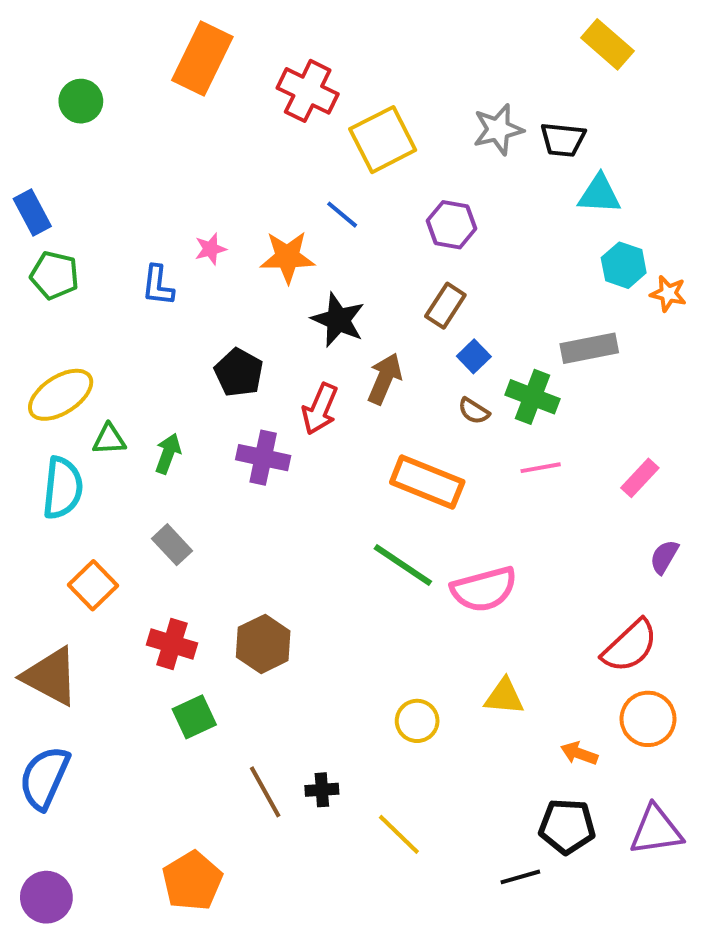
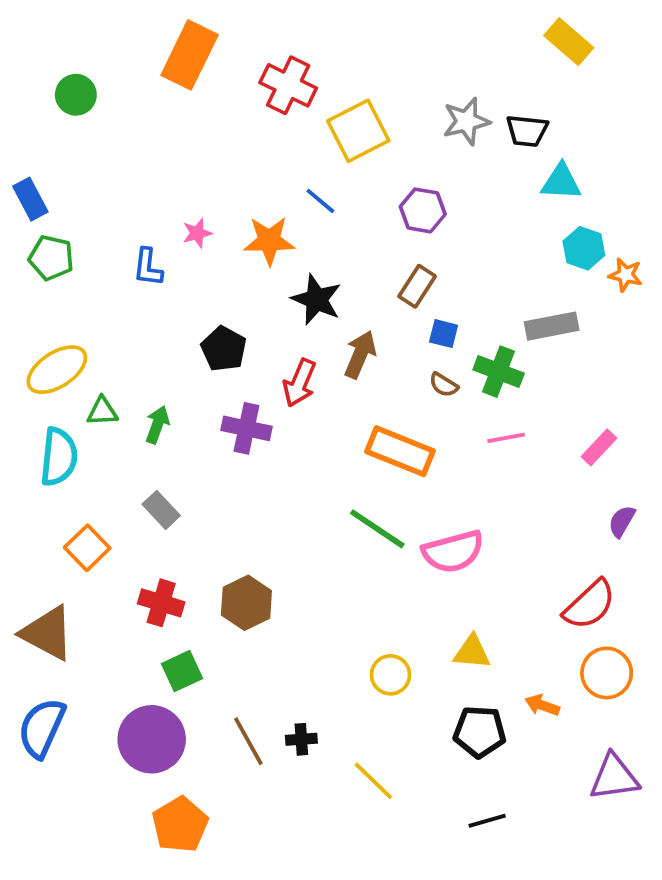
blue square: (474, 356) -> (444, 334), turned -32
black pentagon: (567, 826) -> (480, 732), moved
purple circle: (46, 897) -> (152, 739), moved, size x1.4

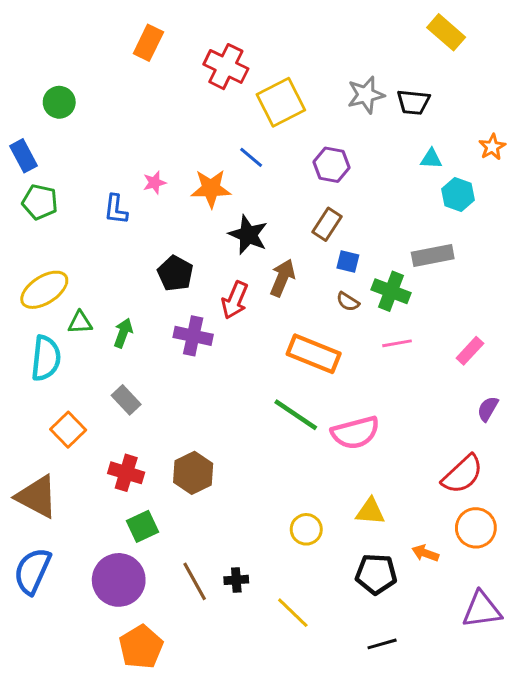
orange rectangle: (190, 55) -> (148, 43), size x0.7
green circle: (76, 95) -> (59, 102), moved
cyan triangle: (561, 182) -> (431, 159), moved, size x0.7
orange star: (626, 275) -> (492, 147), moved, turned 30

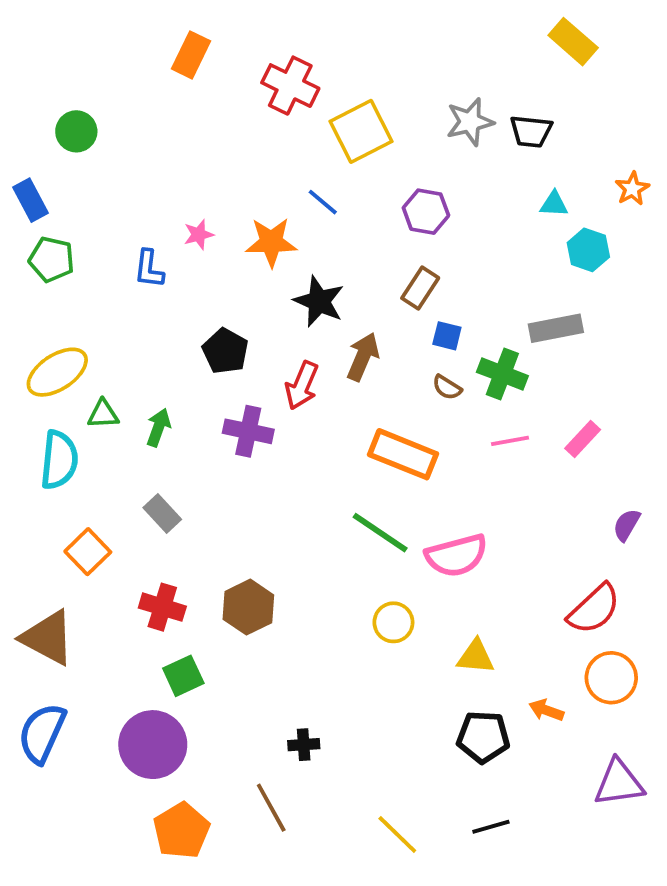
pink rectangle: (470, 351) -> (583, 439), moved
yellow circle: (306, 529) -> (393, 622), moved
brown line: (195, 581) -> (271, 808), moved
yellow line: (293, 613) -> (397, 834), moved

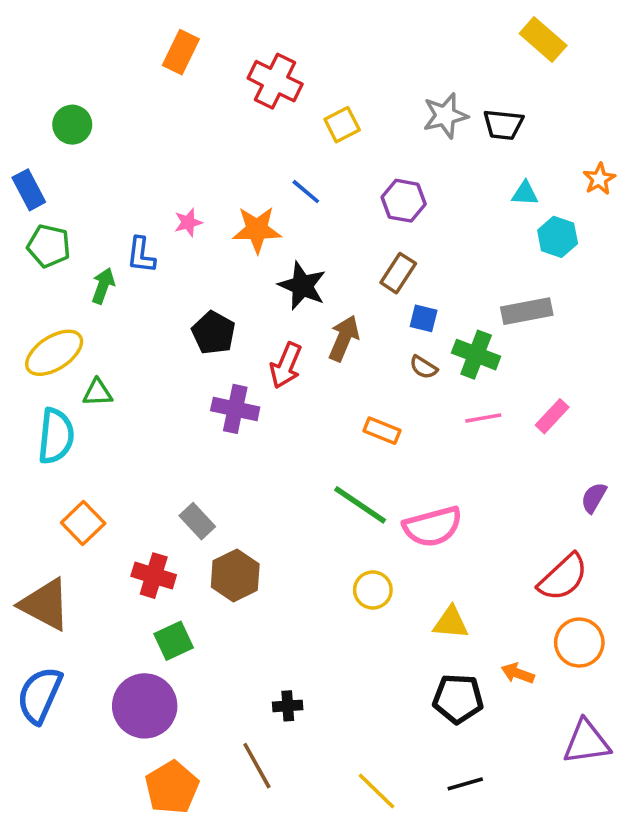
yellow square: (361, 131) -> (342, 125), size x0.6
green arrow: (158, 427) -> (103, 286), moved
orange rectangle: (403, 454) -> (382, 431), size x0.6
gray rectangle: (162, 513) -> (197, 521), moved

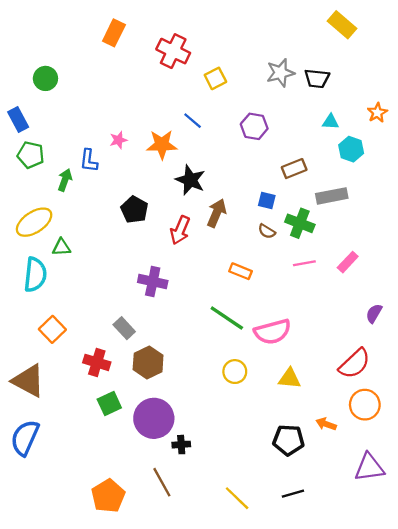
brown rectangle: (398, 273) -> (294, 169), moved, turned 35
purple cross: (235, 409) -> (153, 281), moved
yellow triangle: (451, 623) -> (290, 378), moved
purple circle: (145, 706) -> (154, 418), moved

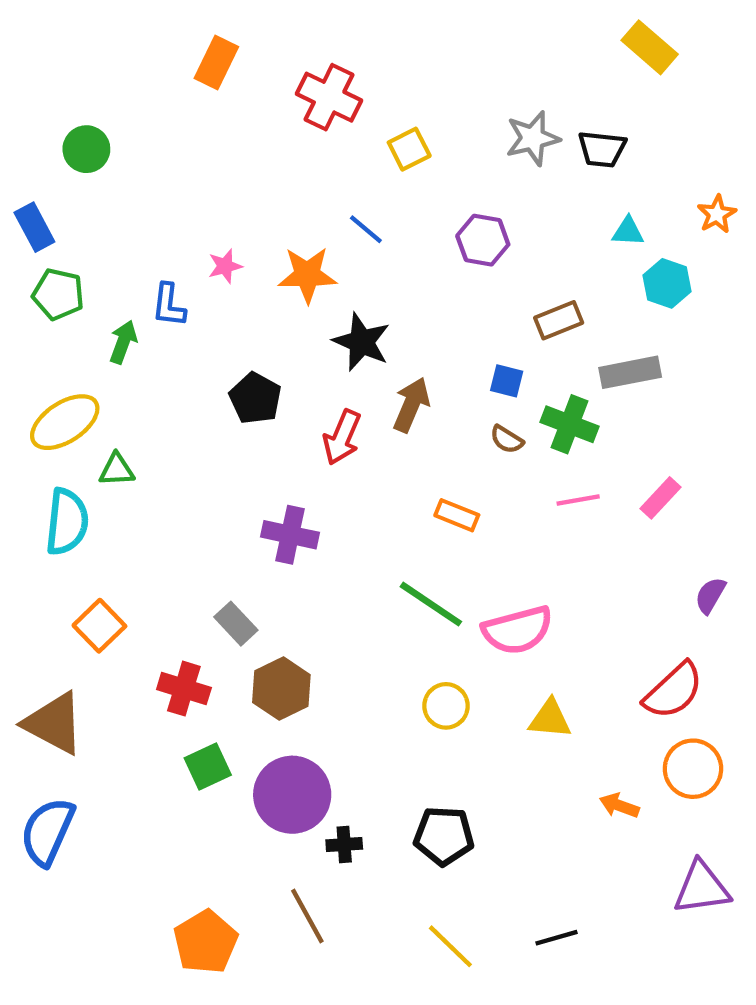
black pentagon: (288, 440) -> (444, 836), moved

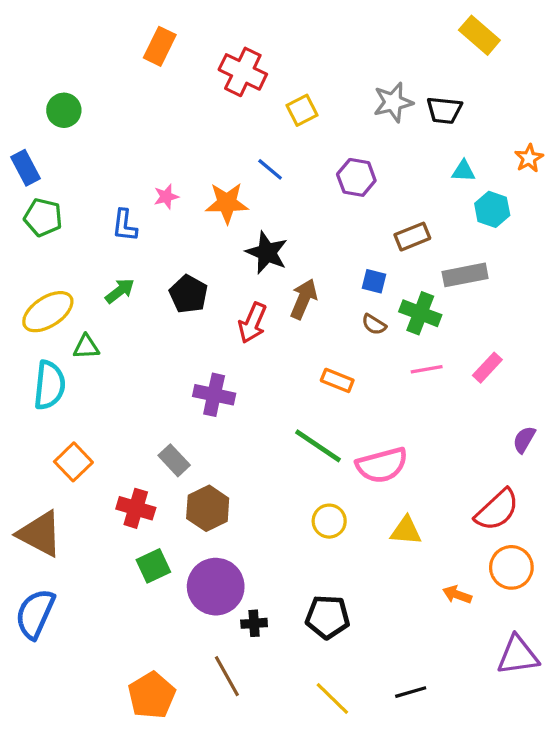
green arrow: (123, 342) -> (120, 291), moved, turned 32

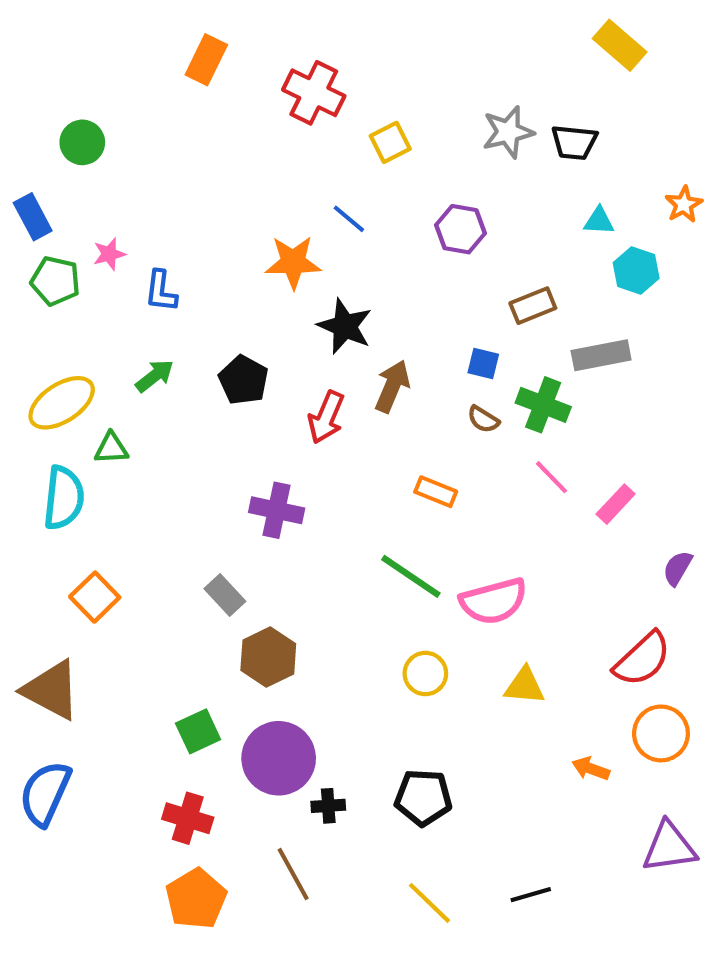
pink star: (166, 197) -> (109, 254), moved
pink rectangle: (487, 368) -> (616, 504), moved
pink line: (427, 369) -> (551, 477), turned 56
red cross: (136, 508) -> (188, 818), moved

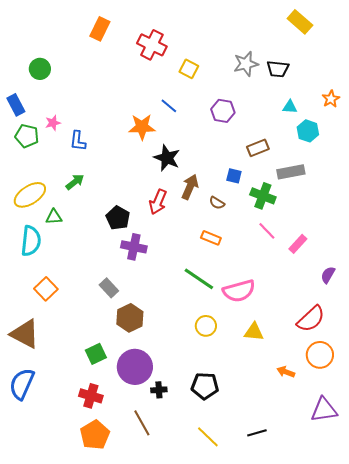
yellow square: (390, 142) -> (189, 69), turned -36
black pentagon: (244, 380) -> (118, 218), moved
brown semicircle: (483, 419) -> (217, 203), moved

